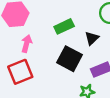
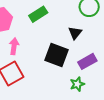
green rectangle: (64, 26) -> (38, 14), moved

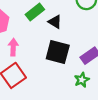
black triangle: (75, 33) -> (55, 22), moved, turned -32

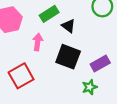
pink arrow: (13, 47) -> (38, 42), moved

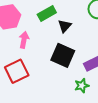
black triangle: (68, 26) -> (65, 26), turned 32
pink arrow: (38, 42) -> (24, 40), moved

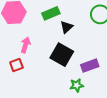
pink arrow: (24, 40) -> (26, 45), moved
red square: (17, 71) -> (16, 65), size x0.6

